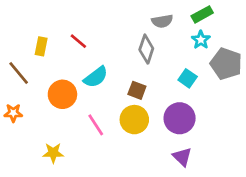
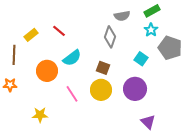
yellow rectangle: (41, 46) -> (31, 35), turned 40
brown line: (19, 73) -> (14, 55), turned 42
purple triangle: (182, 157) -> (148, 122), moved

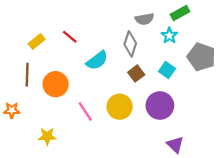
cyan star: (151, 30) -> (169, 36), moved
brown line: (14, 55) -> (27, 75), moved
cyan semicircle: (72, 58) -> (97, 60), moved
brown square: (103, 68) -> (136, 73), moved, turned 32
orange star: (10, 85) -> (12, 110), moved

